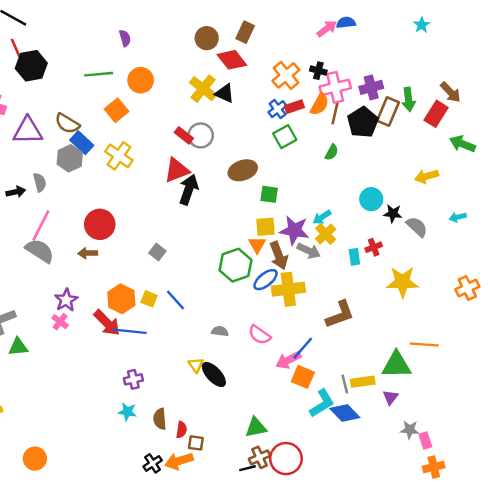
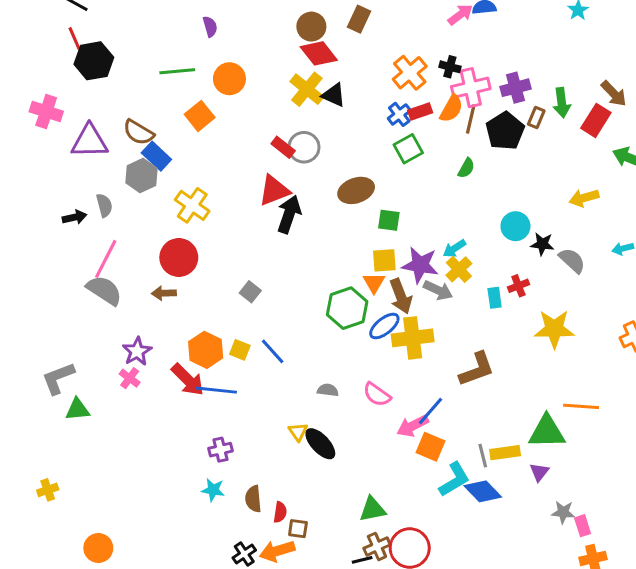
red diamond: (232, 60) -> (319, 53), moved
brown rectangle: (388, 111) -> (536, 117), size x0.6
yellow cross: (119, 156) -> (192, 205), moved

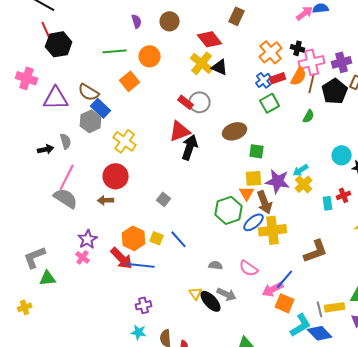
brown circle: (311, 27) -> (170, 21), moved
gray arrow: (438, 290) -> (227, 294), moved
yellow cross: (48, 490) -> (25, 307), moved

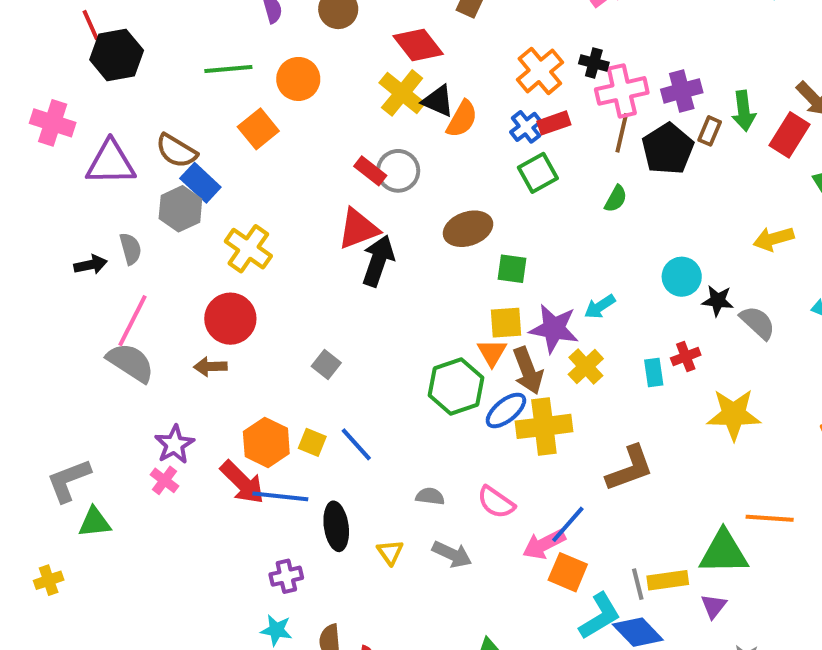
orange semicircle: (299, 76) -> (462, 119), moved
yellow cross: (304, 184) -> (586, 367), moved
black ellipse: (211, 301) -> (336, 526), moved, turned 35

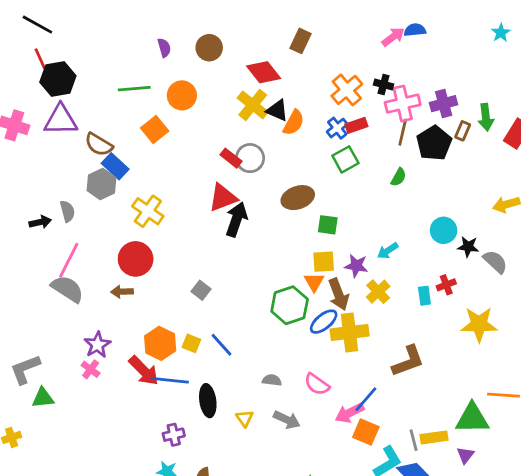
purple triangle: (111, 163) -> (61, 120), moved
purple star: (554, 329) -> (356, 266), size x0.7

